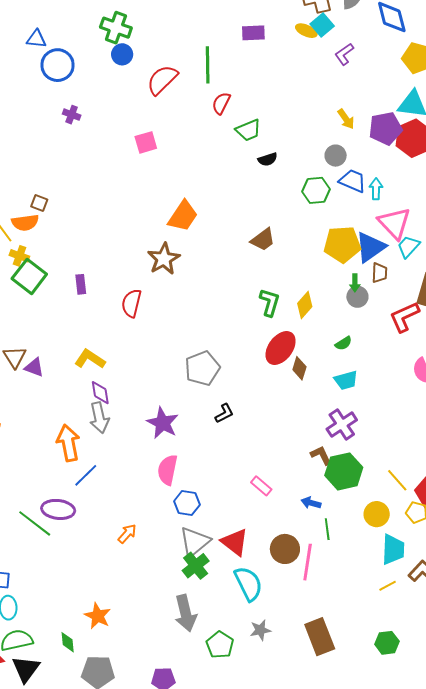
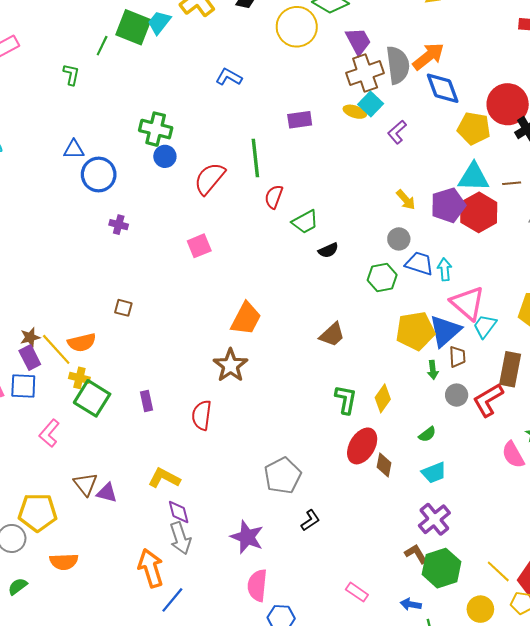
brown square: (39, 203) -> (123, 308), moved
gray circle: (357, 297) -> (457, 395), moved

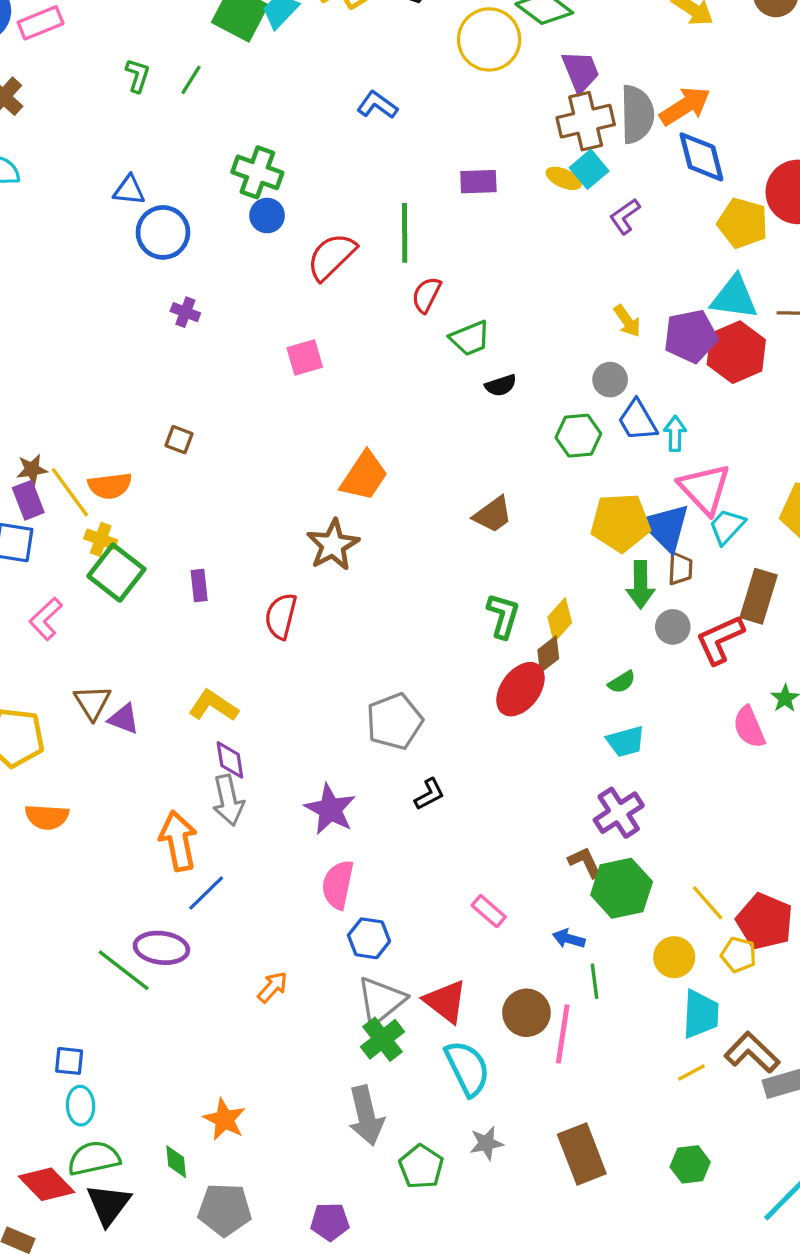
green line: (102, 46) -> (191, 80), moved
blue trapezoid: (419, 264) -> (637, 420), turned -144
blue triangle: (445, 331) -> (666, 527), turned -40
green arrow: (433, 370) -> (641, 585), size x1.6
brown diamond: (384, 465) -> (548, 654), moved, turned 35

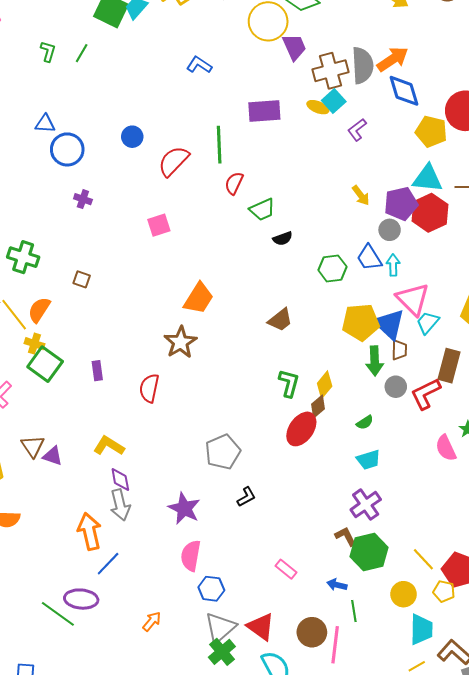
purple trapezoid: (581, 71) -> (294, 47), moved
green cross: (257, 172) -> (23, 257), moved
purple rectangle: (478, 182) -> (264, 111), size x1.4
gray circle: (610, 380) -> (390, 230), moved
orange semicircle: (110, 486) -> (39, 310), turned 132

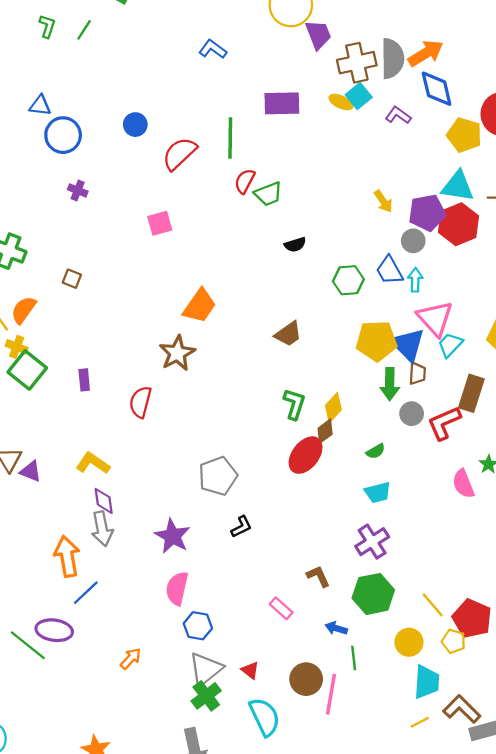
purple L-shape: (357, 130) -> (398, 115), moved, turned 70
green trapezoid: (262, 210) -> (268, 194), moved
brown L-shape: (346, 536) -> (318, 576), moved
red triangle: (261, 627) -> (250, 670), size x0.6

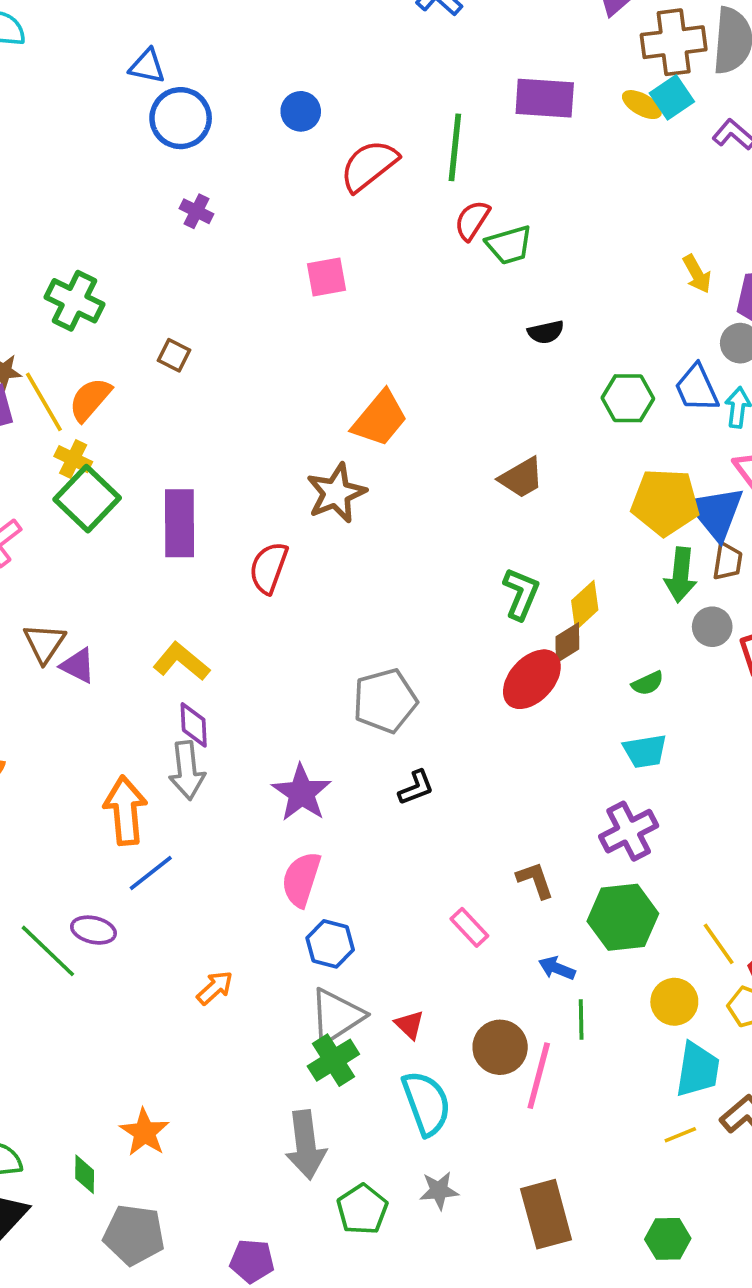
purple rectangle: (84, 380) -> (179, 523), size x1.8
purple ellipse: (54, 630) -> (93, 930), size x0.7

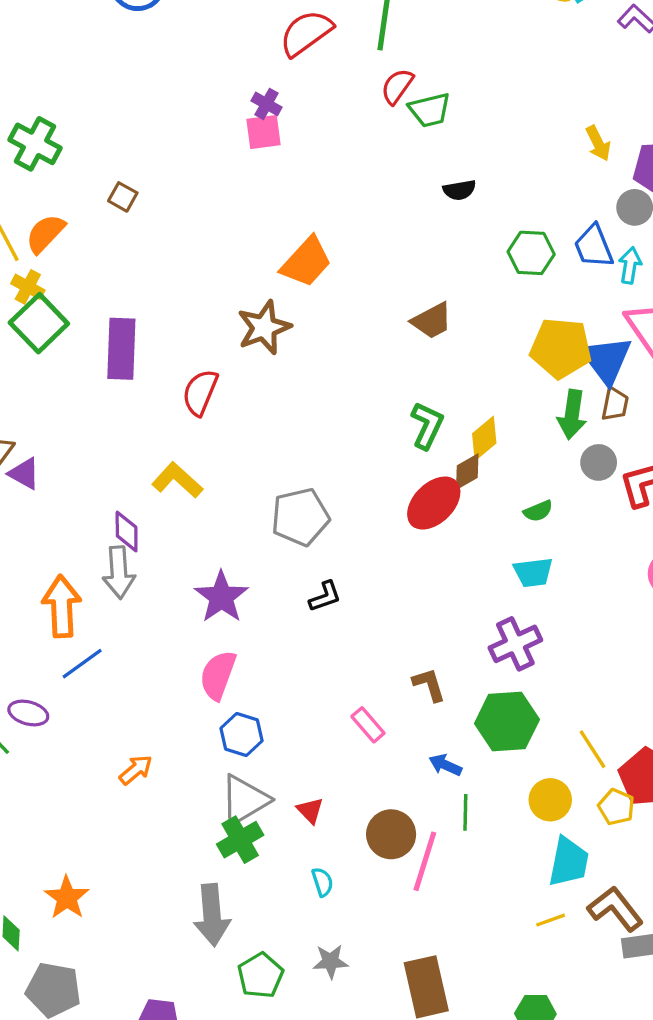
purple cross: (196, 211) -> (267, 104), moved
yellow L-shape: (181, 661) -> (177, 480), moved
cyan semicircle: (426, 1103) -> (322, 882), size x0.5

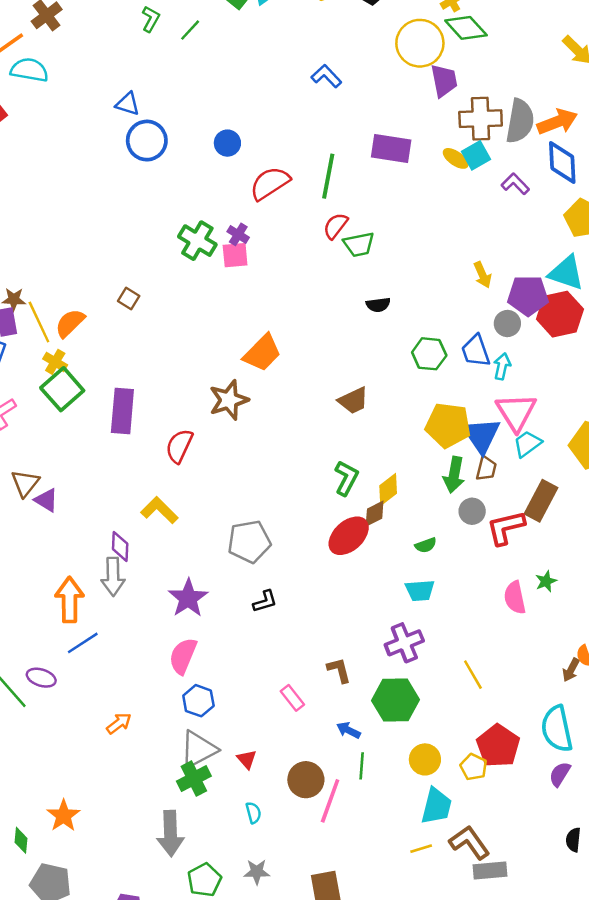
green cross: (35, 144) -> (197, 241), moved
yellow line: (592, 749) -> (473, 675), moved

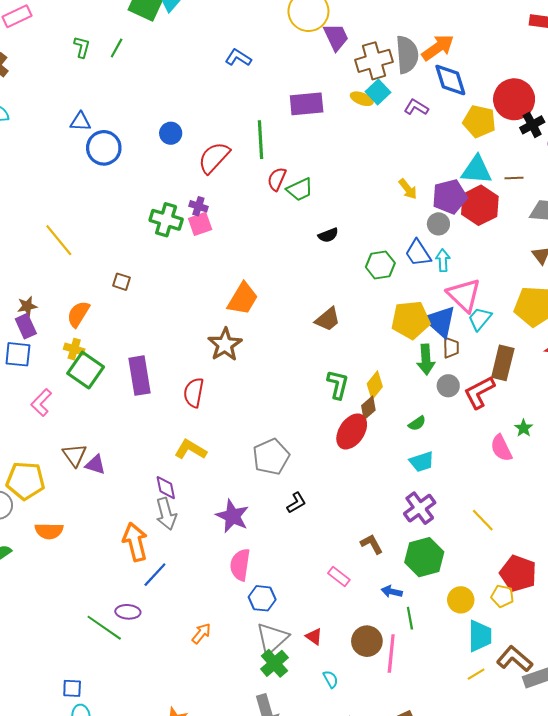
yellow line: (39, 322) -> (59, 240), moved

